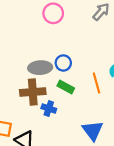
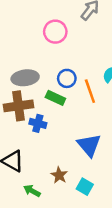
pink circle: (53, 13) -> (55, 32), moved
blue circle: (63, 63) -> (67, 78), moved

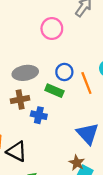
brown cross: (19, 106) -> (20, 99), size x0.7
brown star: (59, 175) -> (77, 163), moved

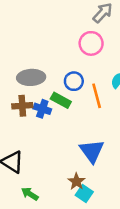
pink circle: (52, 29) -> (91, 43), moved
blue cross: (39, 115) -> (42, 109), moved

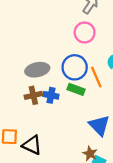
blue circle: (74, 81) -> (75, 67), size x1.5
green rectangle: (61, 100) -> (76, 89), moved

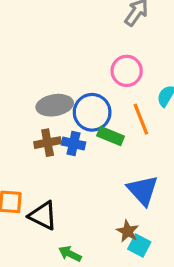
pink circle: (85, 33) -> (127, 71), moved
blue circle: (75, 67) -> (92, 112), moved

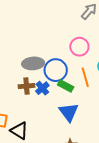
blue cross: (73, 144) -> (42, 88), turned 32
blue triangle: (143, 190) -> (69, 112), moved

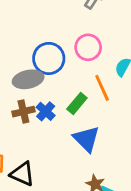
blue circle: (56, 70) -> (49, 58), moved
green rectangle: (66, 86) -> (77, 104), turned -70

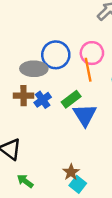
orange line: (102, 88) -> (88, 70), moved
blue triangle: (86, 139) -> (85, 115), moved

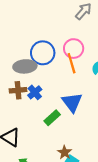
green rectangle: (71, 99) -> (52, 118), moved

